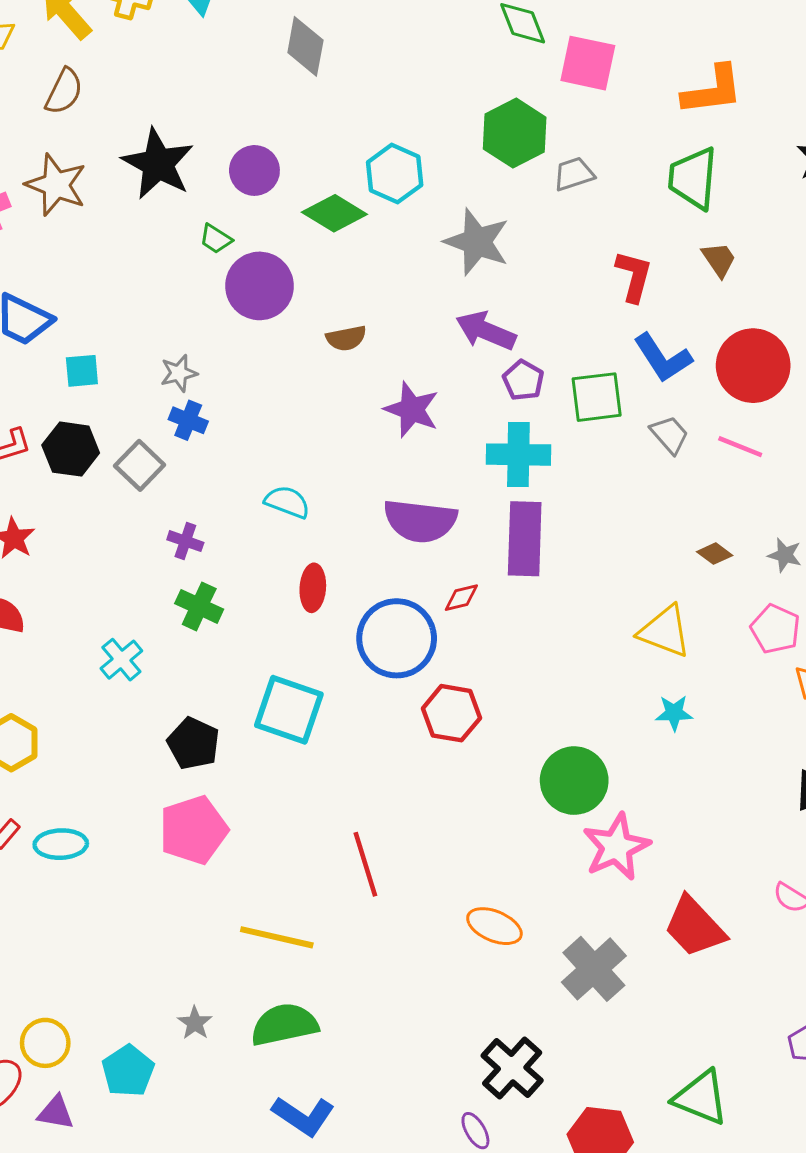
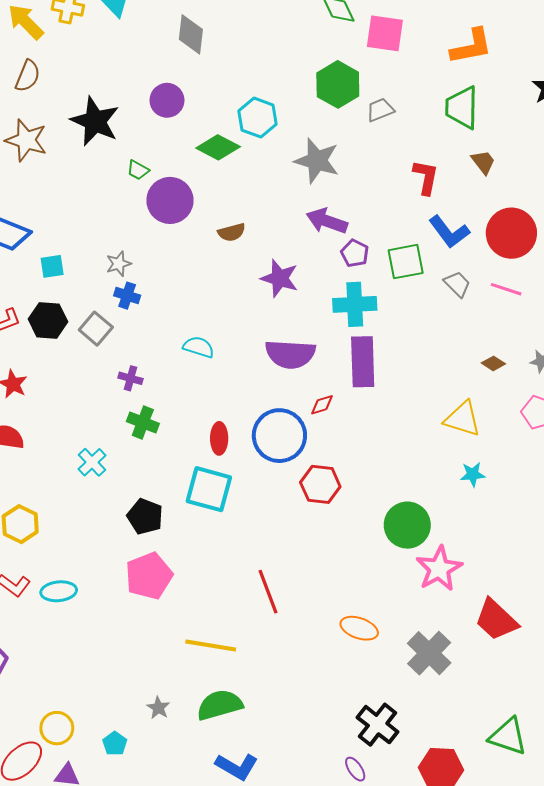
purple circle: (254, 170) -> (167, 100), moved
red ellipse: (313, 588) -> (219, 438), moved
cyan pentagon: (128, 1071) -> (115, 744), size x0.7

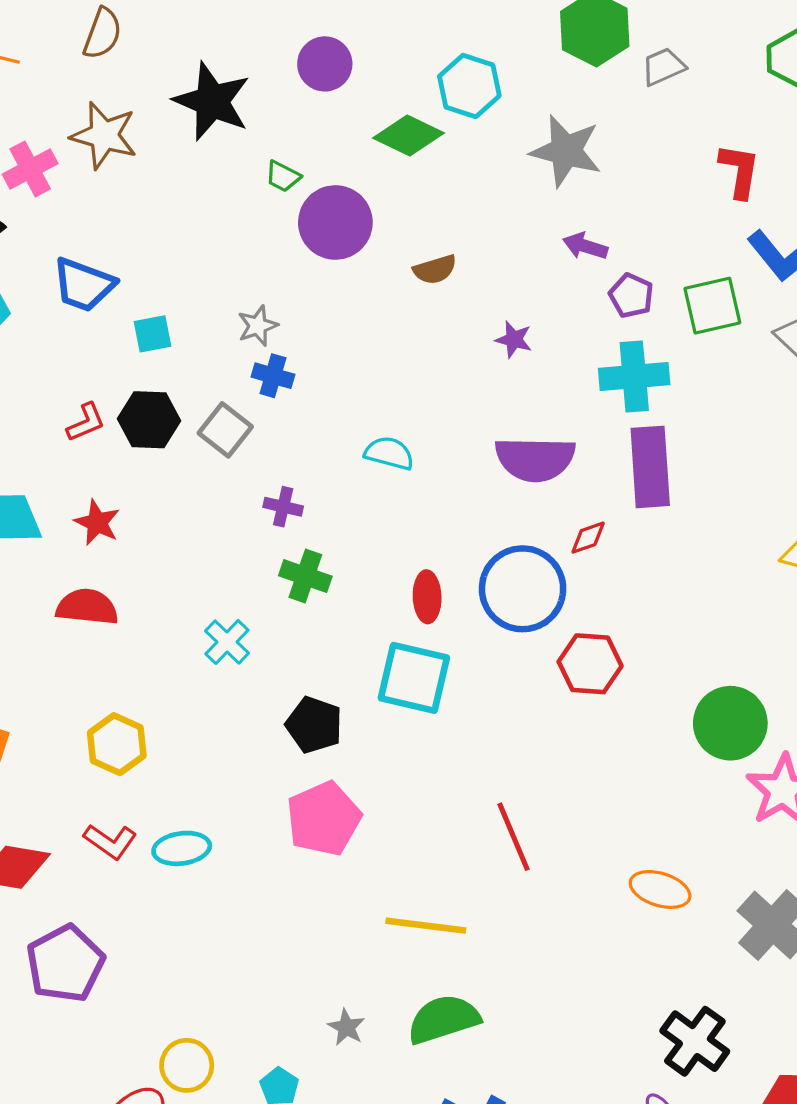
purple arrow: (327, 221) -> (585, 246), size x0.7
purple star: (280, 278) -> (514, 340), size x0.6

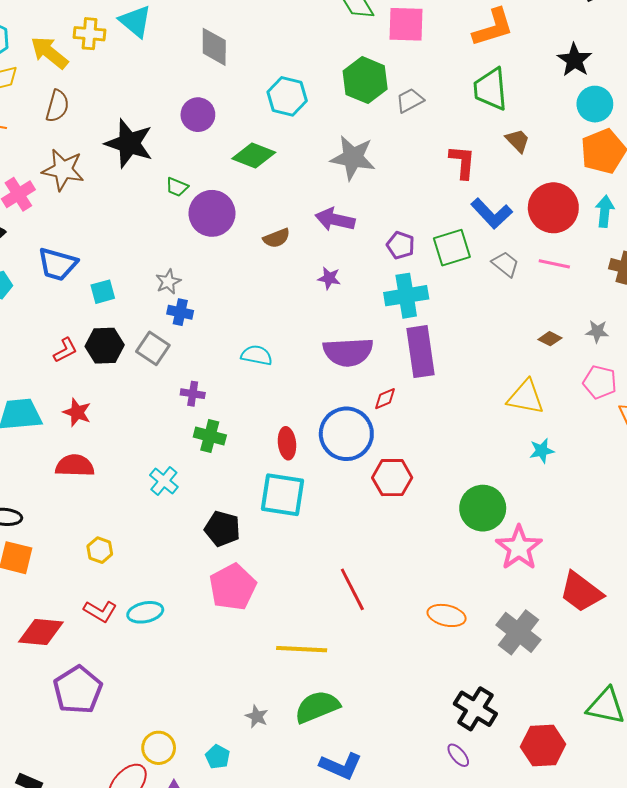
cyan hexagon: (469, 86) -> (287, 96), moved
purple arrow: (585, 246) -> (335, 220), moved, size x1.4
yellow hexagon: (117, 744) -> (100, 550), size x0.7

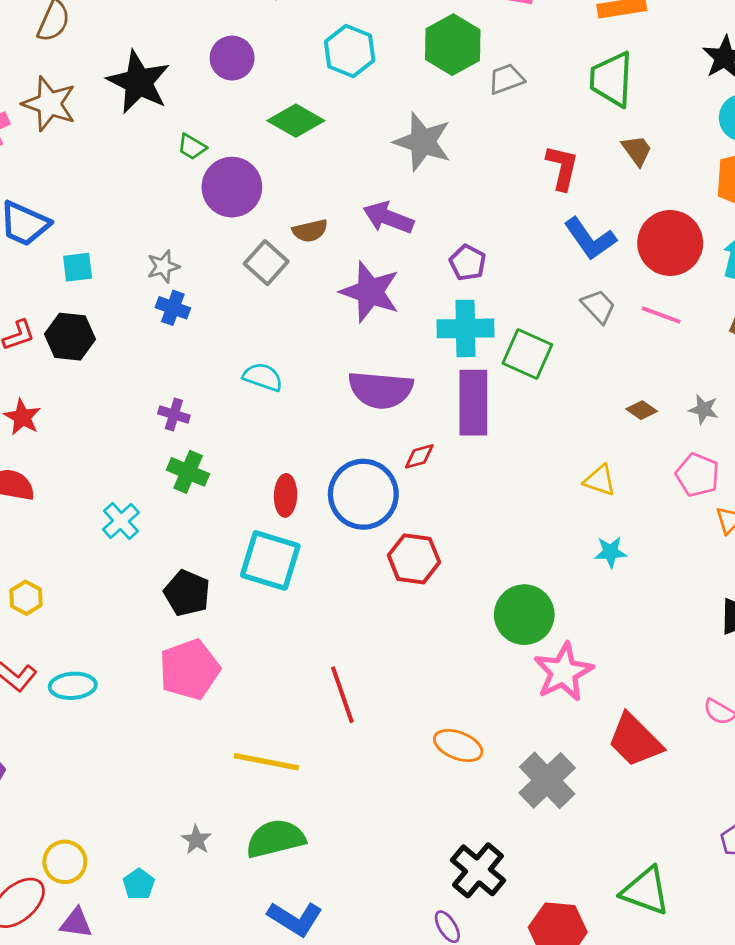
green square: (452, 248) -> (527, 354), moved, turned 33
purple star: (329, 278) -> (370, 292), size x2.0
gray square: (153, 348) -> (266, 263), moved
yellow triangle: (526, 397) -> (600, 480), size x0.7

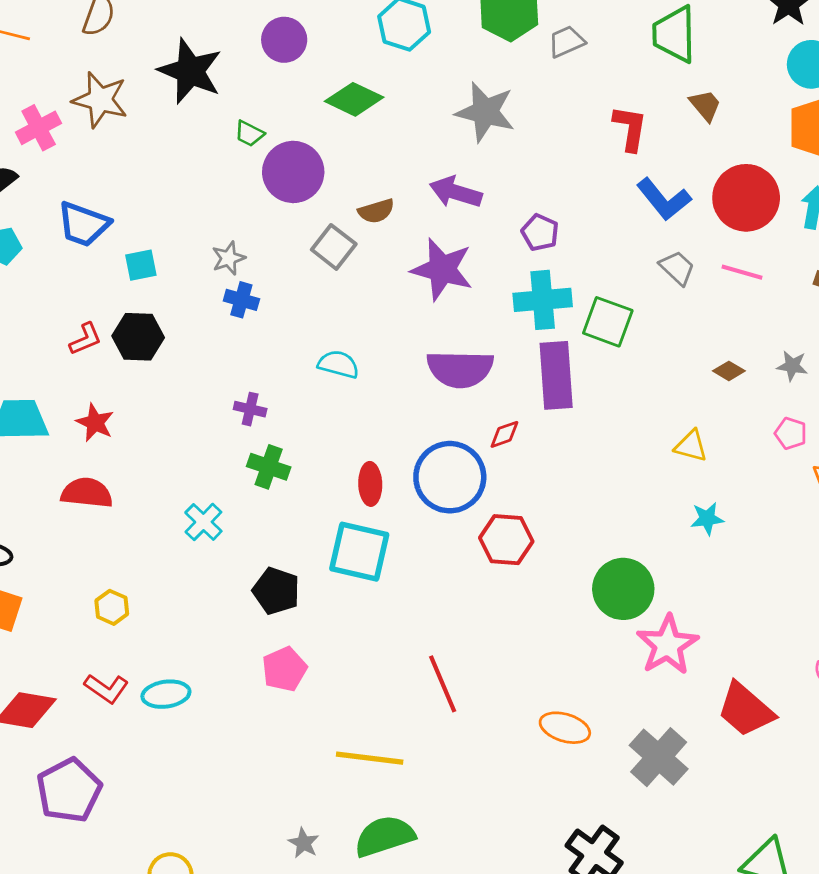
pink pentagon: (698, 475) -> (791, 433), size x0.7
pink pentagon: (190, 670) -> (284, 669), size x0.7

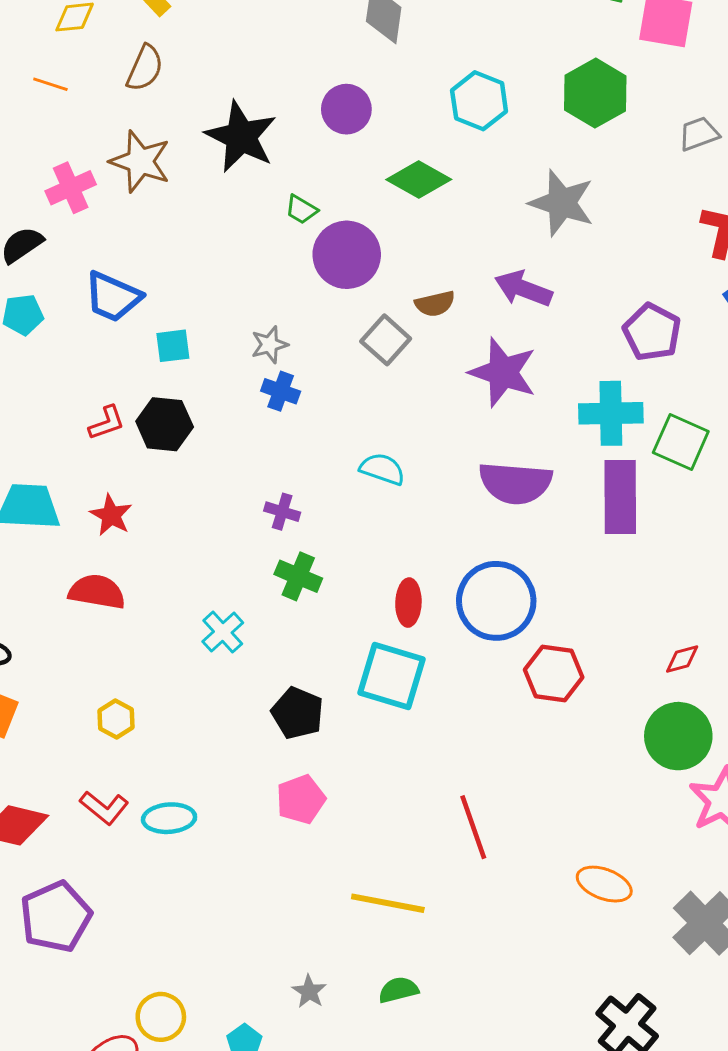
gray trapezoid: (566, 42) -> (699, 134), moved
purple pentagon: (540, 232) -> (652, 332), moved, size x1.4
red diamond: (504, 434) -> (682, 659), moved
green semicircle: (384, 836) -> (398, 990), size x0.6

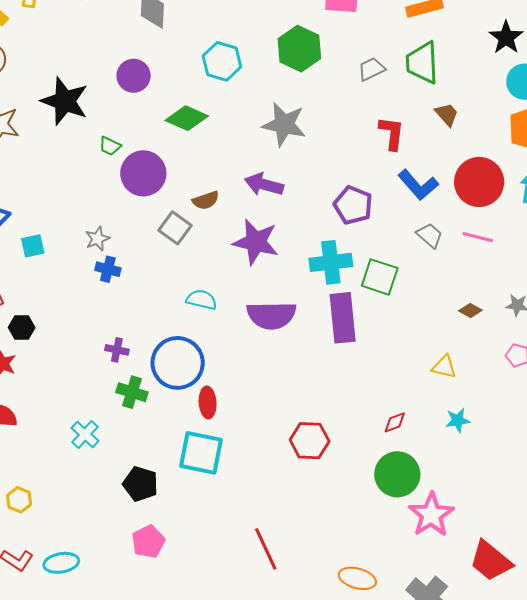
black hexagon: (165, 424) -> (22, 327), moved, size x0.7
cyan semicircle: (382, 469) -> (202, 300), moved
blue circle: (496, 601) -> (178, 363), moved

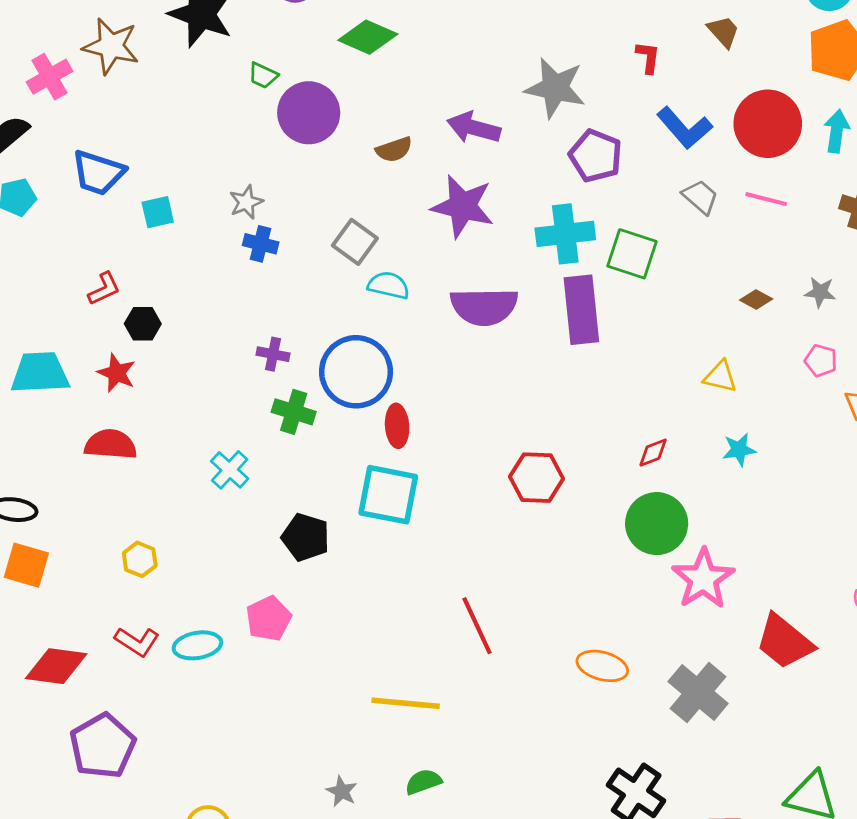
gray star: (284, 124) -> (555, 88), moved
red L-shape: (392, 133) -> (648, 57), size x0.7
gray square: (175, 228) -> (355, 242), moved
pink pentagon: (148, 542) -> (269, 618), moved

